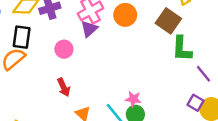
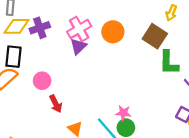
pink circle: (64, 49) -> (42, 81), moved

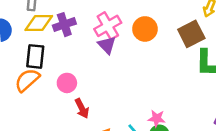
brown square: (155, 36) -> (191, 34), turned 30
purple triangle: (78, 46) -> (107, 45), turned -30

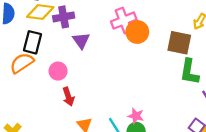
pink cross: (108, 26) -> (124, 21), moved
brown square: (191, 34) -> (179, 43), turned 30
purple triangle: (107, 45) -> (81, 40), moved

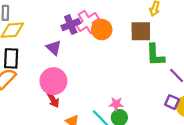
purple cross: (64, 17) -> (71, 25), moved
pink circle: (58, 71) -> (53, 81), moved, size x1.6

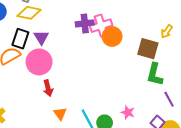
purple triangle: (54, 48) -> (41, 37), moved
pink circle: (53, 81) -> (39, 62), moved
pink star: (116, 104) -> (128, 112), moved

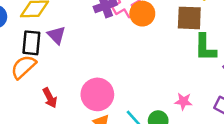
pink circle: (39, 62) -> (97, 94), moved
red arrow: (48, 88) -> (50, 98), moved

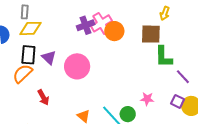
purple triangle: (56, 35) -> (49, 58), moved
pink circle: (97, 94) -> (77, 66), moved

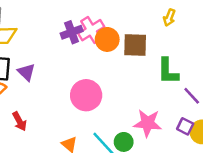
brown square: (151, 34) -> (135, 45), moved
pink circle: (77, 66) -> (86, 95), moved
pink star: (147, 99) -> (148, 123), size x1.6

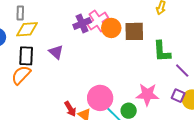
purple triangle: (26, 72) -> (56, 52), moved
pink circle: (86, 95) -> (100, 98), moved
red arrow: (19, 121) -> (70, 109), moved

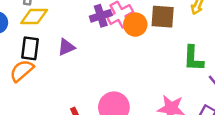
brown square: (134, 31) -> (163, 17), moved
purple triangle: (56, 52) -> (66, 47), turned 49

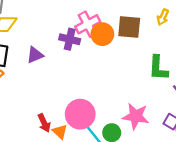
purple cross: (101, 16) -> (70, 39), moved, turned 30

